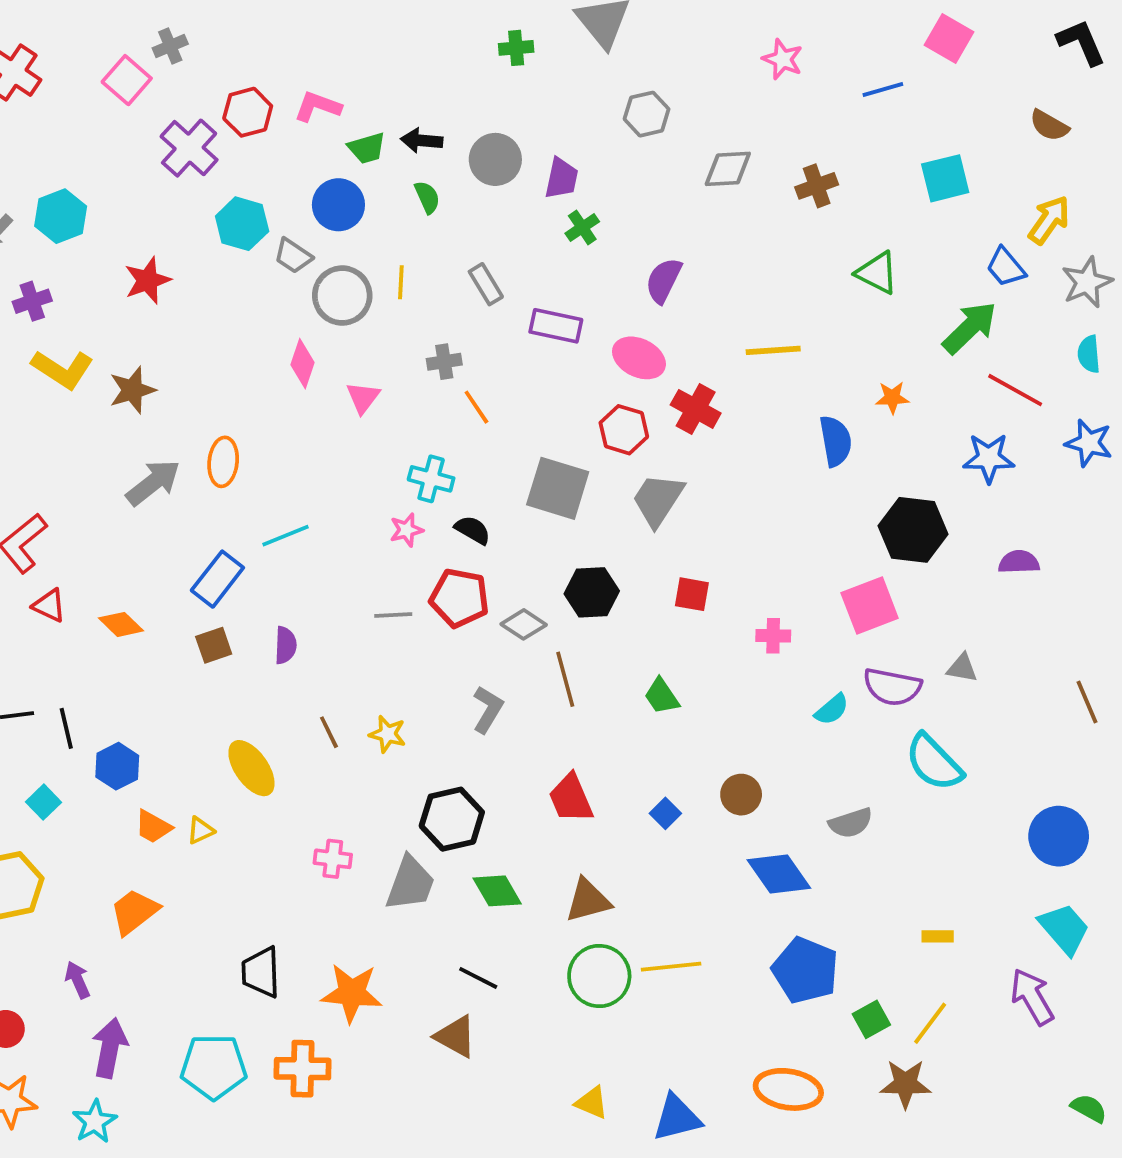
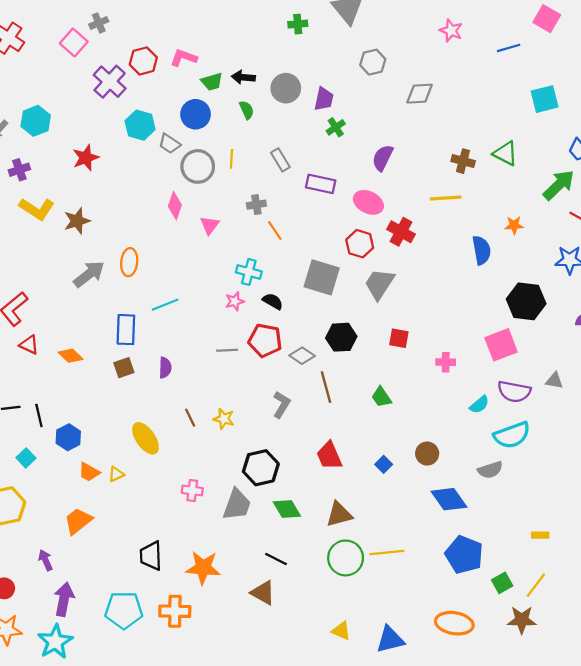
brown cross: (817, 186) -> (463, 161), moved, turned 35
blue rectangle: (217, 579) -> (126, 330), turned -36
cyan semicircle: (934, 762) -> (512, 435), moved, turned -66
cyan star: (95, 1122) -> (55, 642), size x1.4

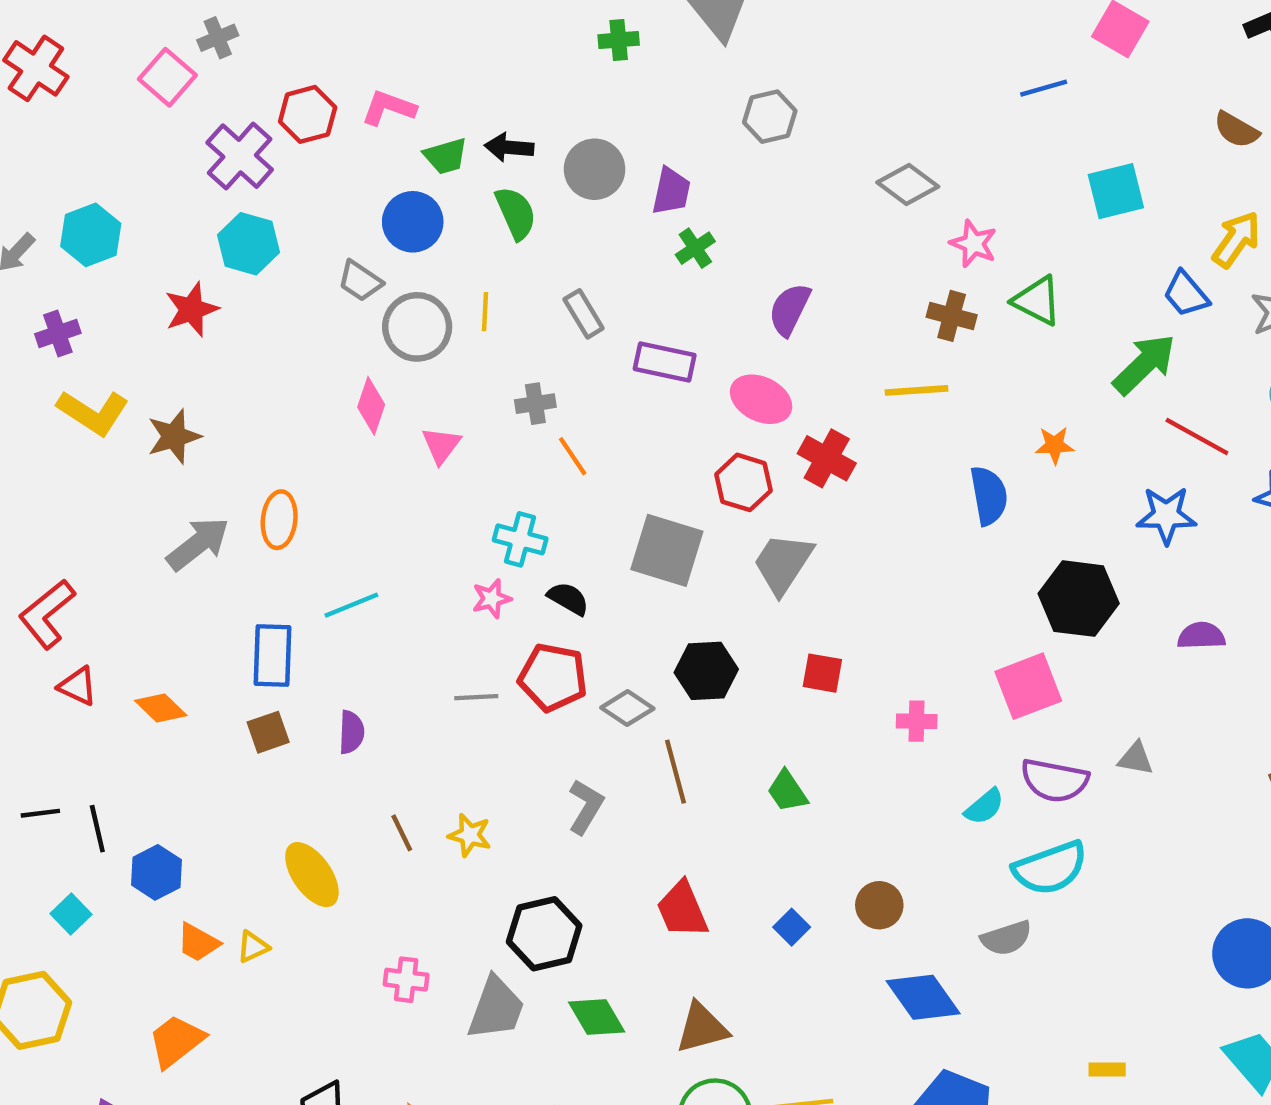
pink star: (451, 31) -> (973, 244), moved
gray diamond: (420, 94) -> (908, 185), moved, turned 40
green semicircle: (247, 110) -> (516, 213), size x1.4
cyan hexagon: (140, 125) -> (248, 244), moved

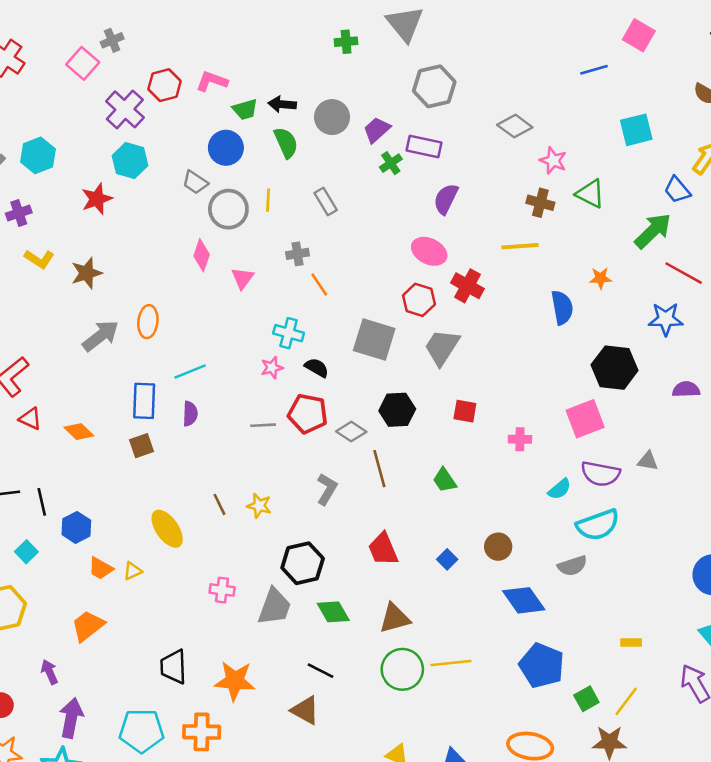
gray hexagon: (770, 117) -> (434, 86), size x1.4
purple trapezoid: (671, 191) -> (377, 130), turned -144
purple rectangle: (665, 362) -> (424, 146), moved
yellow L-shape: (93, 412) -> (39, 259), size x0.7
purple semicircle: (351, 732) -> (190, 414), moved

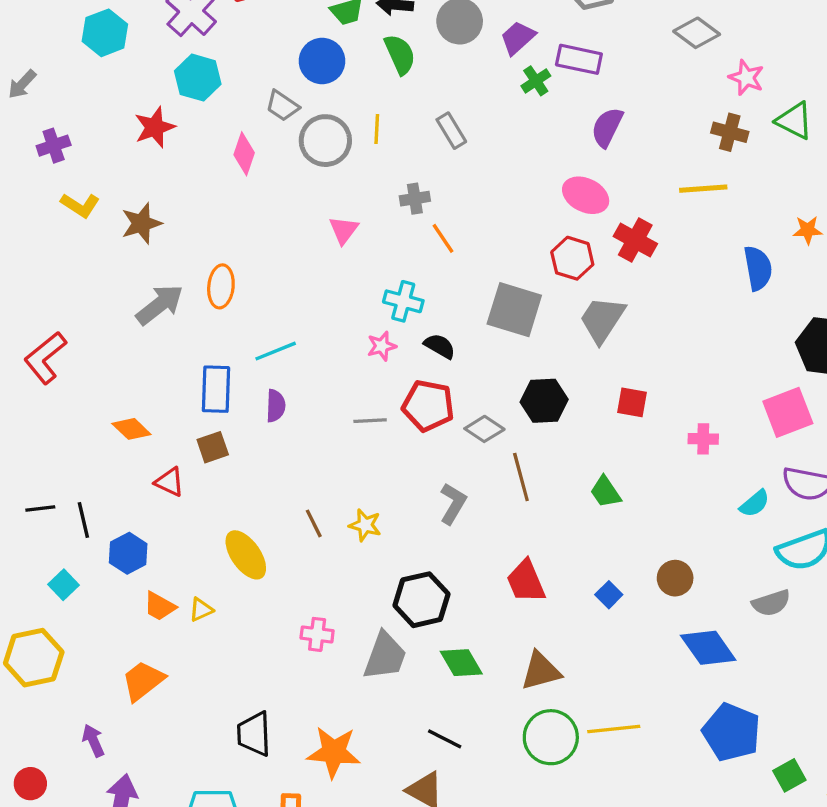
cyan hexagon: (38, 155) -> (105, 33), moved
pink diamond: (202, 255) -> (244, 154), moved
red triangle: (30, 419) -> (170, 482), moved

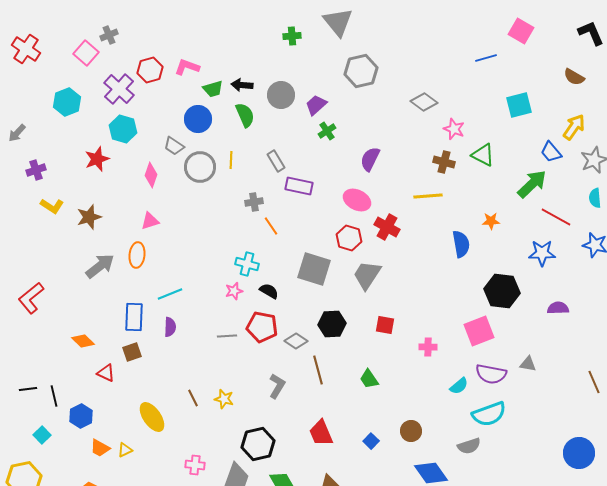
purple rectangle: (579, 59) -> (299, 186), moved
pink triangle: (344, 230) -> (150, 221), moved, turned 36

